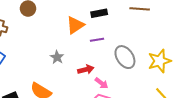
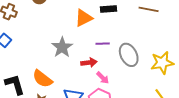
purple line: (97, 40) -> (103, 44), moved
gray star: (57, 57) -> (62, 47), size x1.5

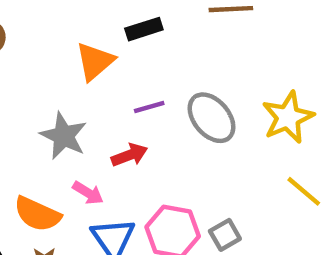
pink arrow: (103, 78) -> (88, 193), moved

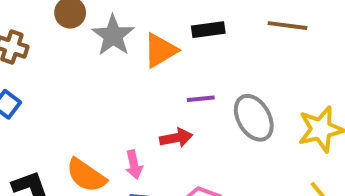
gray star: (64, 136) -> (113, 35), moved
pink arrow: (88, 193) -> (134, 165), turned 36

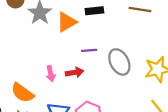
pink arrow: (134, 165) -> (51, 74), moved

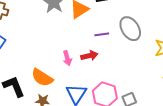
gray ellipse: (119, 62) -> (130, 29), moved

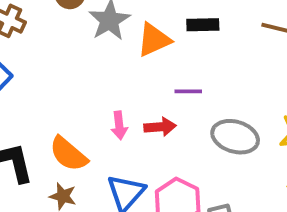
gray ellipse: (130, 29) -> (235, 137), moved, turned -50

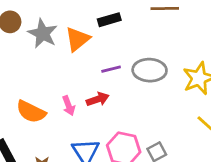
gray ellipse: (235, 137) -> (150, 70), moved
orange semicircle: (68, 154) -> (31, 112), moved

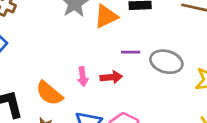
orange semicircle: (31, 112) -> (49, 93), moved

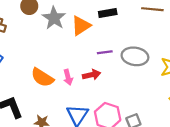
orange semicircle: (49, 93) -> (42, 77), moved

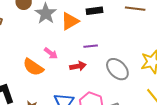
gray ellipse: (135, 56) -> (117, 69), moved, turned 35
pink arrow: (68, 77) -> (51, 53), moved, turned -40

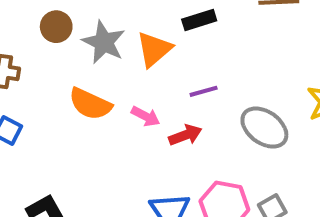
pink arrow: (51, 53) -> (146, 116), moved
orange semicircle: (33, 67) -> (90, 104), moved

